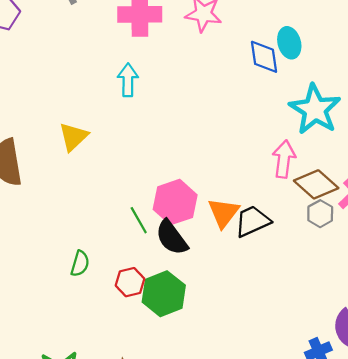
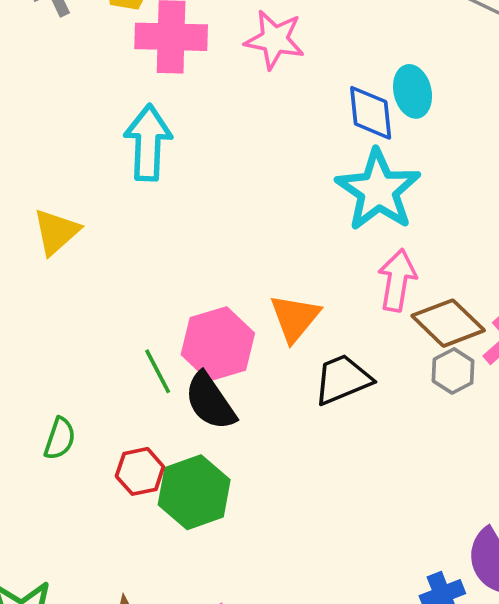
cyan arrow: (128, 80) -> (148, 143), size x1.4
cyan star: (315, 109) -> (378, 190), moved
orange triangle: (224, 213) -> (295, 318), moved

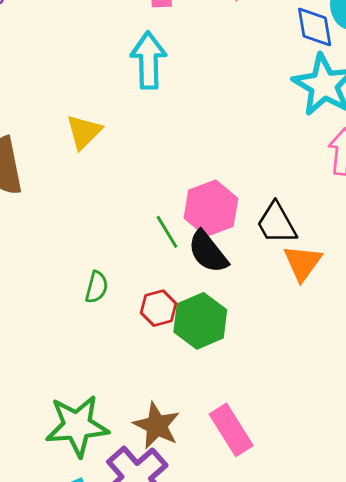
orange triangle: (295, 318) -> (302, 263), moved
black trapezoid: (343, 379) -> (277, 223), moved, turned -93

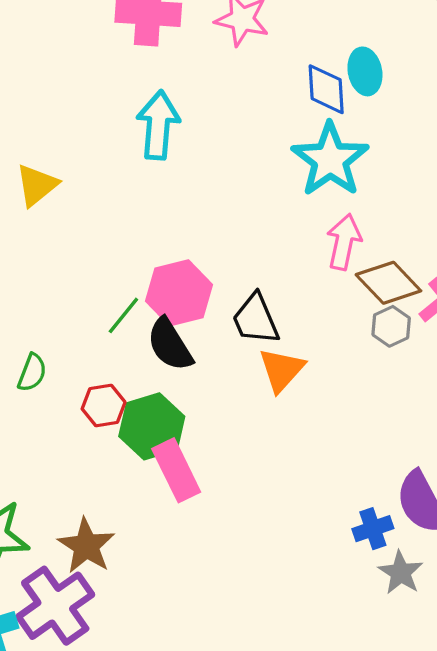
cyan arrow: (149, 60) -> (158, 125), moved
green line: (167, 232) -> (123, 315), turned 64
pink rectangle: (231, 430) -> (176, 470), moved

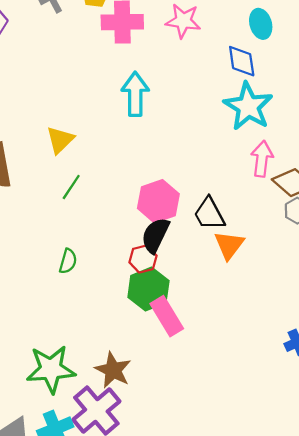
cyan ellipse: (365, 71) -> (261, 24), moved
green line: (123, 315) -> (71, 187), moved
black semicircle: (170, 345) -> (155, 235), turned 63
red hexagon: (104, 406) -> (143, 259), moved

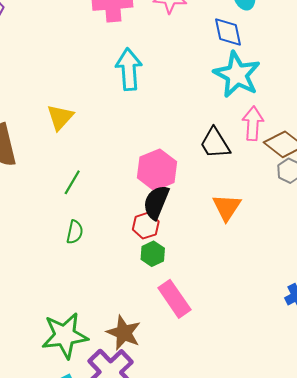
green line: (71, 187) -> (72, 182), moved
black trapezoid: (209, 214) -> (215, 143), moved
green hexagon: (148, 289) -> (153, 254), size x0.6
pink rectangle: (167, 316) -> (174, 299), moved

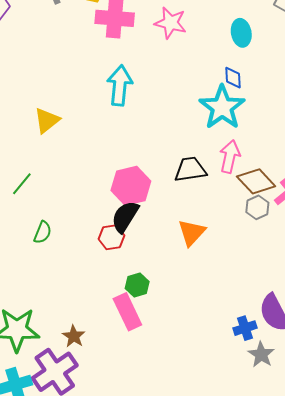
blue diamond: (228, 32) -> (233, 78), moved, size x0.7
black trapezoid: (215, 143) -> (190, 169), turned 104
green line: (72, 182) -> (22, 184), moved
green hexagon: (153, 254) -> (137, 285), moved
brown star: (124, 333) -> (74, 336), size x0.7

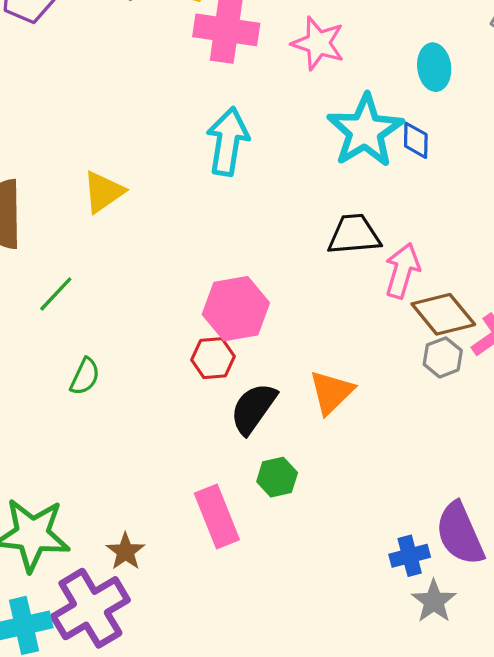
cyan star: (222, 107) -> (365, 131), moved
black trapezoid: (190, 169) -> (354, 235), moved
black semicircle: (125, 217) -> (253, 408), moved
red hexagon: (111, 237) -> (213, 358), moved
green hexagon: (137, 285) -> (277, 477), moved

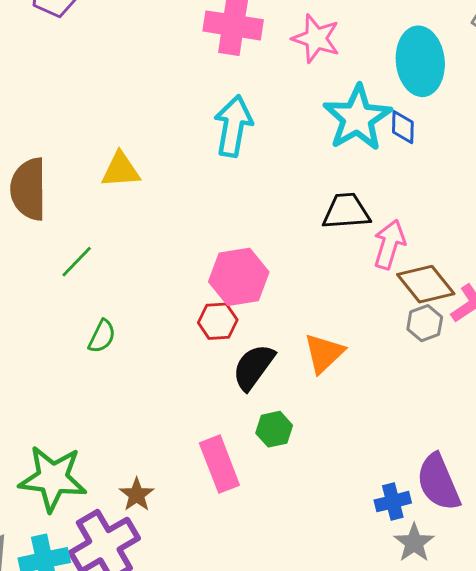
cyan ellipse: (434, 67) -> (420, 61), size x1.6
yellow triangle: (103, 192) -> (121, 170), turned 30

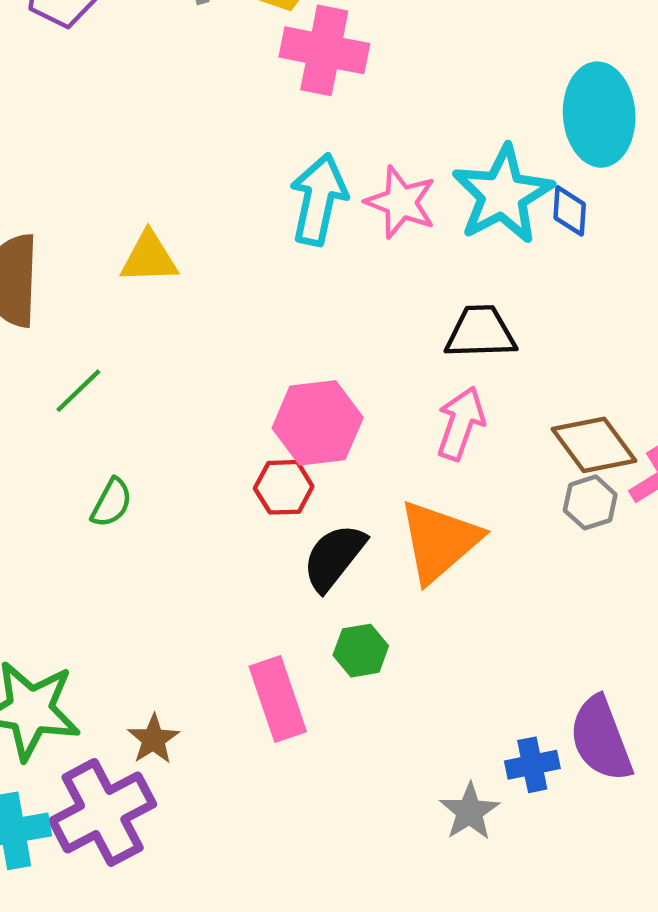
pink star: (316, 38) -> (401, 202), moved
pink arrow: (389, 244) -> (461, 423), moved
orange triangle: (324, 353) -> (439, 541), size x1.4
gray star: (414, 543) -> (470, 812), moved

